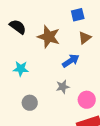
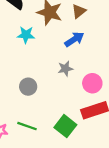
brown triangle: (85, 38) -> (79, 11), moved
cyan star: (21, 69) -> (26, 35), moved

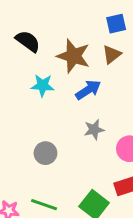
blue arrow: (74, 39) -> (88, 90), moved

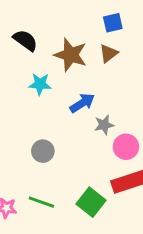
blue arrow: (88, 90) -> (82, 103), moved
gray star: (94, 130) -> (104, 125), moved

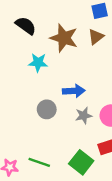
blue arrow: (82, 103) -> (74, 91), moved, turned 30
gray star: (104, 125) -> (84, 116), moved
gray circle: (43, 151) -> (47, 109), moved

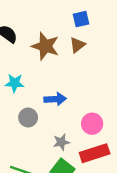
cyan star: (38, 63) -> (15, 83), moved
gray star: (84, 116) -> (61, 142), moved

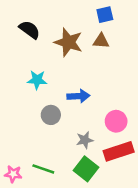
brown triangle: (77, 45) -> (101, 41), turned 42

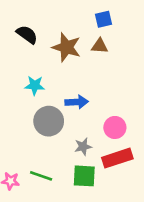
gray circle: (51, 115) -> (49, 121), size x1.5
green square: (86, 169) -> (84, 176), turned -35

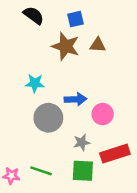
blue square: (103, 19) -> (75, 19), moved
black semicircle: (27, 35) -> (34, 15), moved
pink circle: (115, 127) -> (103, 114), moved

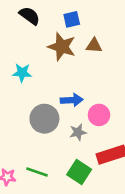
cyan star: (35, 83) -> (22, 73), moved
gray star: (82, 142) -> (78, 132), moved
green square: (83, 171) -> (79, 172), turned 30

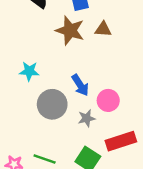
cyan star: (22, 73) -> (29, 71), moved
blue arrow: (72, 100) -> (80, 85), turned 60

